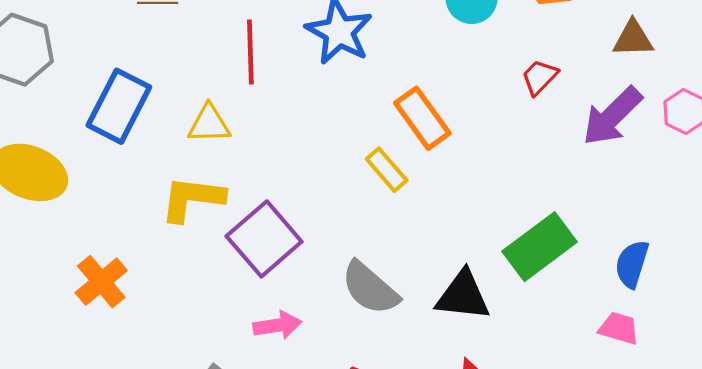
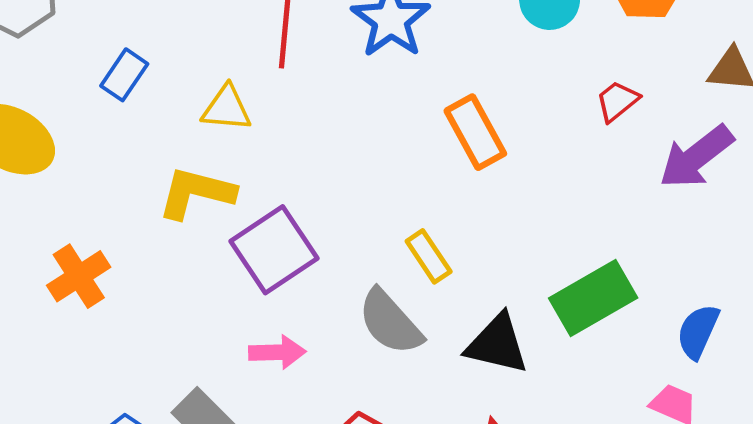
blue rectangle: (119, 106) -> (124, 75), size x0.6
yellow rectangle: (387, 170) -> (429, 256), moved

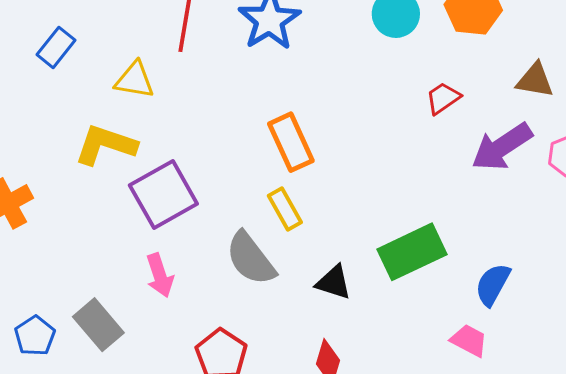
orange rectangle: (475, 132) -> (291, 142), moved
black triangle: (497, 344) -> (334, 282), size x0.7
pink arrow: (277, 352) -> (160, 275), turned 69

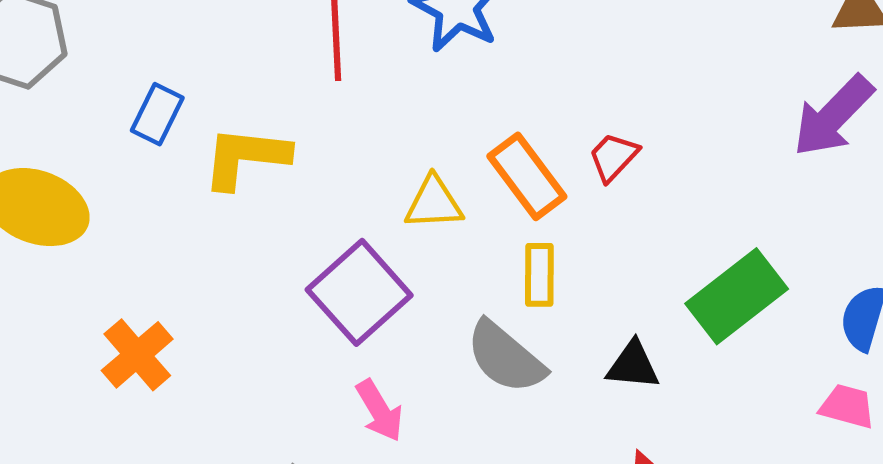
yellow triangle: (135, 80) -> (434, 203), moved
red trapezoid: (443, 98) -> (614, 157), moved
yellow L-shape: (106, 145) -> (246, 157), moved
yellow rectangle: (285, 209) -> (539, 275), turned 42

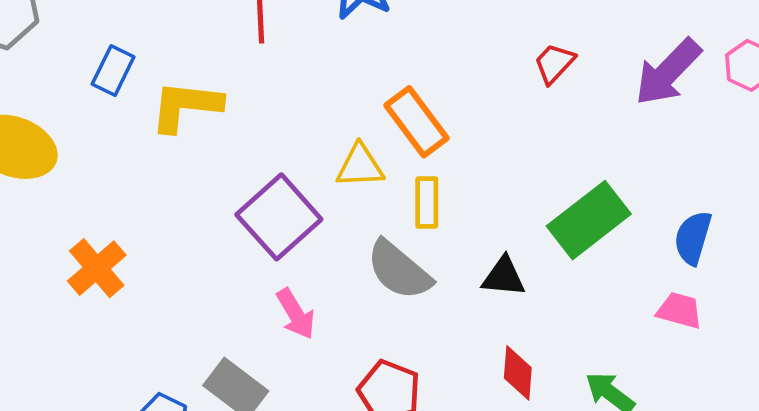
red trapezoid: (614, 157) -> (554, 63), moved
yellow triangle: (434, 203) -> (360, 166), moved

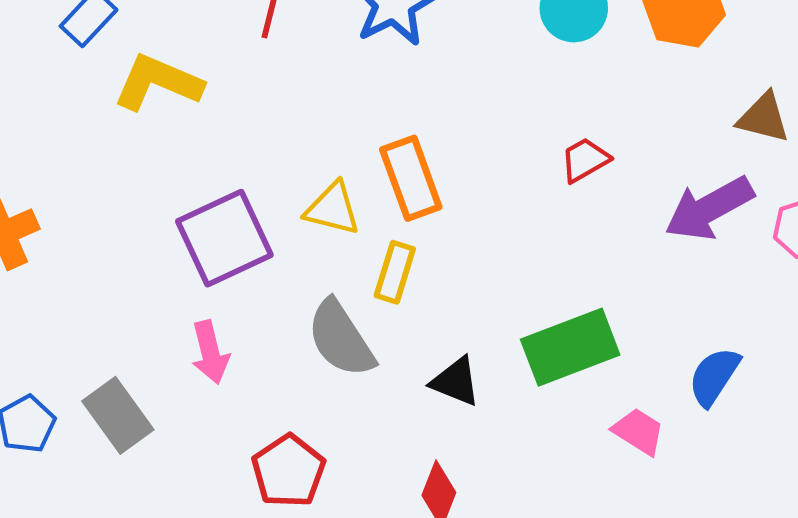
blue semicircle: (693, 238) -> (714, 376), moved
pink trapezoid: (680, 310) -> (638, 431), moved

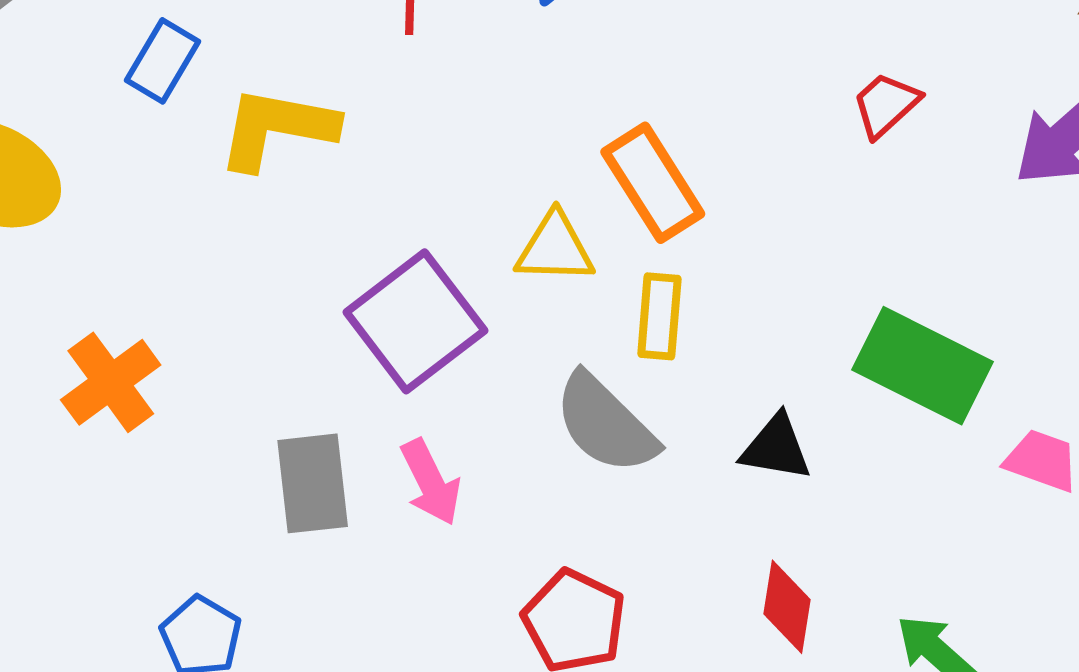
green rectangle: (570, 347) -> (922, 366), turned 60
gray rectangle: (118, 415) -> (313, 483), moved, turned 42

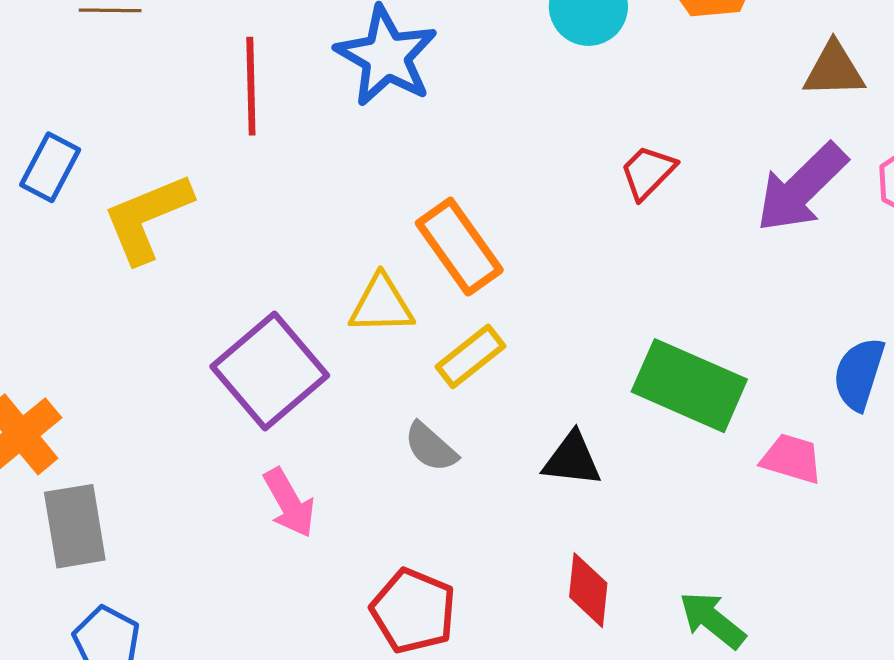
yellow L-shape: (277, 128) -> (147, 218), turned -30
yellow rectangle: (659, 316) -> (470, 356), turned 50
gray semicircle: (605, 424) -> (431, 447), size x0.6
gray rectangle: (313, 483) -> (75, 526), moved

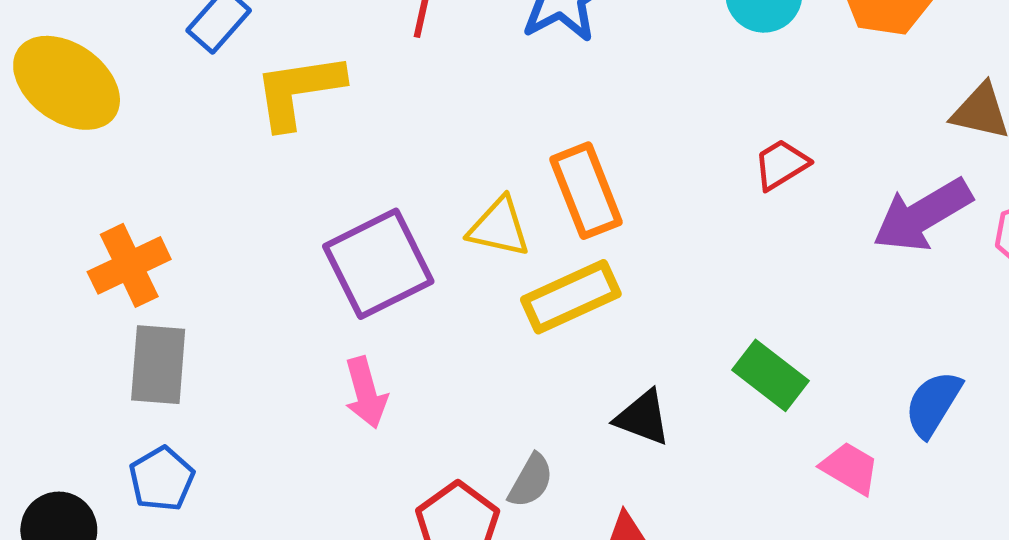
yellow rectangle: (470, 356) -> (571, 297), size x1.4
green rectangle: (689, 386) -> (771, 375), size x0.7
gray semicircle: (431, 447) -> (531, 481), moved, turned -116

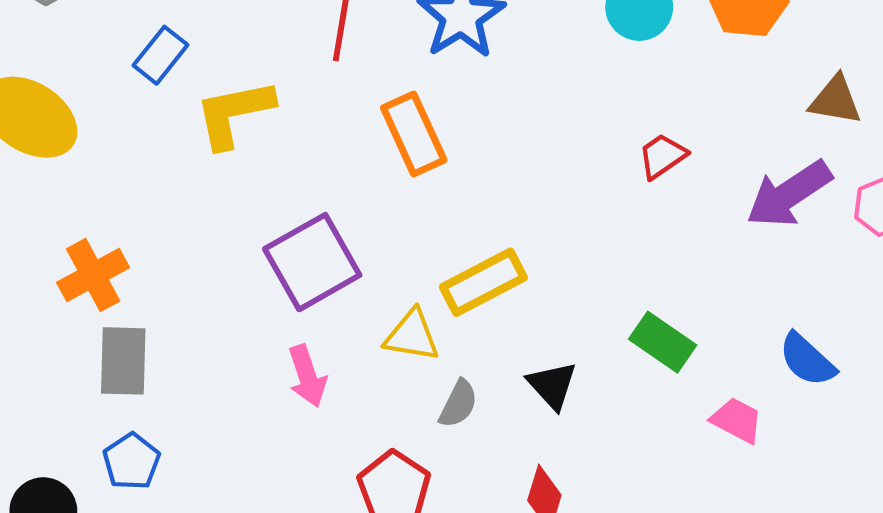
orange rectangle: (586, 191) -> (414, 134), moved
yellow triangle: (499, 227) -> (412, 335), moved
blue semicircle: (933, 404) -> (807, 360), turned -76
black triangle: (643, 418) -> (552, 385), turned 30
gray semicircle: (531, 481) -> (458, 404), moved

